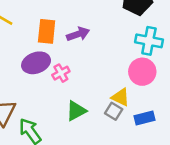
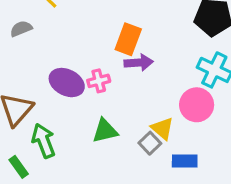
orange rectangle: (47, 31) -> (128, 39), moved
purple arrow: (78, 34) -> (139, 63), moved
purple ellipse: (36, 63) -> (67, 83), moved, turned 32

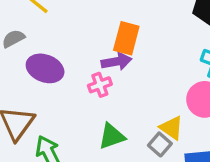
purple arrow: (139, 63) -> (116, 62), moved
purple ellipse: (67, 83) -> (45, 68), moved

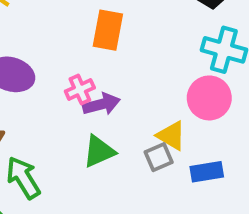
purple arrow: (116, 62) -> (101, 104), moved
gray square: (160, 144) -> (159, 157), turned 30

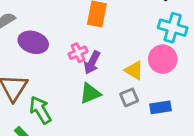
purple arrow: (101, 104) -> (92, 62), turned 130
yellow triangle: (171, 136) -> (134, 70), moved

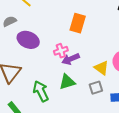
purple arrow: (92, 62) -> (71, 59), turned 36
green arrow: (40, 110) -> (41, 91), moved

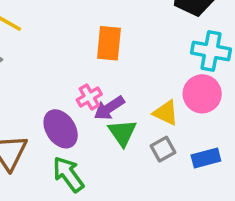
purple ellipse: (28, 40) -> (61, 129), moved, turned 45
green triangle: (67, 82) -> (122, 133), moved, turned -36

